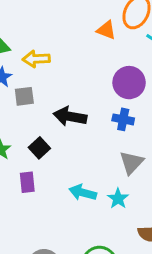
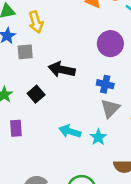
yellow arrow: (36, 59) -> (36, 22), turned -105
blue cross: (123, 119) -> (105, 84), moved
purple rectangle: (27, 182) -> (16, 128), moved

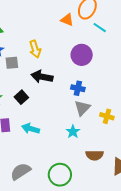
yellow arrow: (36, 22) -> (35, 49), moved
cyan arrow: (70, 131) -> (31, 129), moved

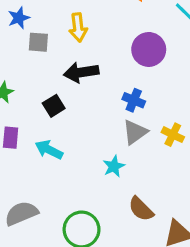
black arrow: (42, 77) -> (81, 72), turned -30
black square: (21, 97) -> (54, 106), moved
yellow cross: (107, 116) -> (173, 135), moved
brown semicircle: (95, 155) -> (141, 209), turned 36

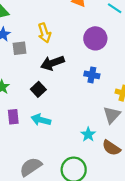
gray triangle: (135, 132) -> (112, 115), moved
cyan star: (114, 166) -> (88, 134), moved

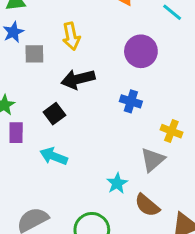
purple rectangle: (13, 117) -> (16, 133), moved

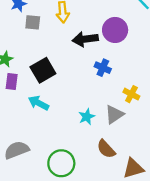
black arrow: (78, 79) -> (85, 39), moved
black square: (54, 114) -> (43, 70), size x1.5
cyan star: (117, 183) -> (87, 117), moved

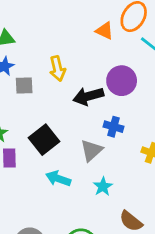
cyan arrow: (38, 103) -> (58, 179), moved
gray triangle: (114, 114) -> (91, 150), moved

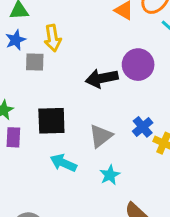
yellow arrow: (57, 69) -> (53, 38), moved
blue cross: (114, 127) -> (143, 127), moved, turned 30
black square: (44, 140) -> (51, 121), turned 32

